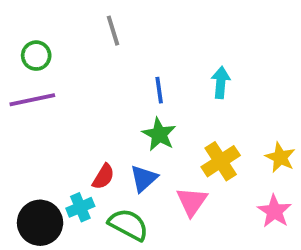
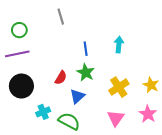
red semicircle: (103, 177) -> (61, 78), moved
pink triangle: (192, 202) -> (116, 118), moved
black circle: (40, 223) -> (21, 86), moved

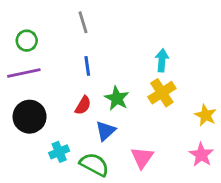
blue line: (86, 49) -> (87, 66), moved
yellow cross: (119, 87) -> (162, 93), moved
pink triangle: (116, 118) -> (142, 157), moved

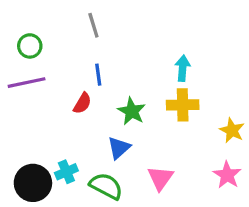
yellow cross: (162, 93) -> (183, 105), turned 32
red semicircle: (83, 105) -> (82, 103), moved
black circle: (30, 117) -> (33, 183), moved

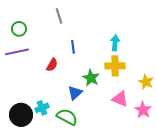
blue line: (98, 75) -> (73, 47), moved
green star: (132, 111) -> (91, 78), moved
pink triangle: (160, 178) -> (120, 99), moved, turned -42

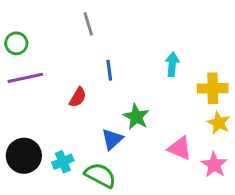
green circle: (19, 29) -> (16, 43), moved
yellow cross: (115, 66) -> (213, 88), moved
black circle: (21, 115) -> (24, 156), moved

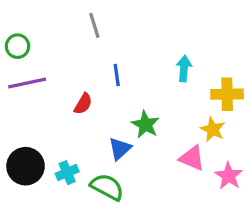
yellow star: (219, 123) -> (213, 129), moved

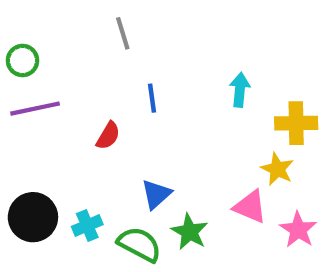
green star: (145, 125) -> (190, 232), moved

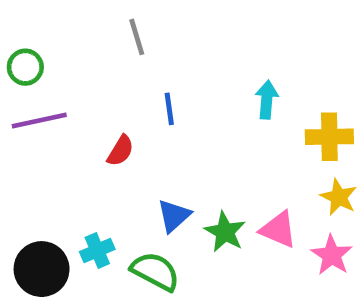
yellow star: (277, 169) -> (339, 197), moved
black circle: (33, 217) -> (42, 269), moved
green star: (190, 232) -> (225, 232), moved

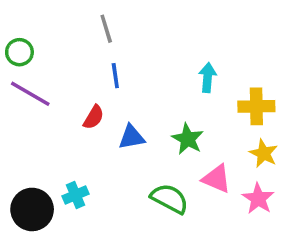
blue line: (169, 109) -> (115, 76), moved
purple line: (39, 120) -> (30, 94), turned 42
blue triangle: (174, 216) -> (132, 137), moved, turned 32
green star: (225, 232) -> (188, 139), moved
green semicircle: (155, 271) -> (170, 199), moved

